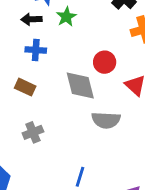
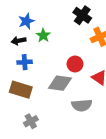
gray diamond: (80, 86) -> (60, 83), turned -60
brown rectangle: (25, 87) -> (21, 90), size x1.5

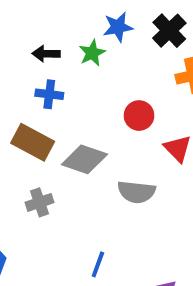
blue star: (26, 21) -> (118, 27), moved
gray diamond: (60, 83) -> (84, 159), moved

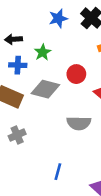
green star: (92, 53) -> (43, 52), moved
gray diamond: (84, 159) -> (45, 89), moved

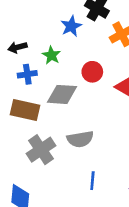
blue star: (58, 18) -> (71, 26), moved
gray semicircle: (79, 123) -> (80, 139), moved
gray cross: (17, 135) -> (41, 150), size x1.5

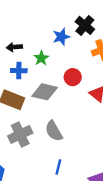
gray semicircle: (80, 139) -> (54, 131), turned 60

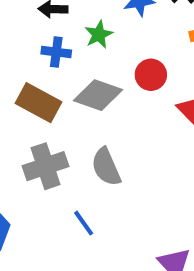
blue line: (58, 167) -> (84, 223), moved, turned -56

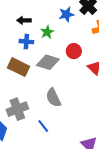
gray cross: (45, 166) -> (17, 109), moved

